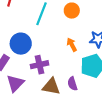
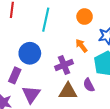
orange circle: (72, 11) -> (85, 17), moved
purple cross: (39, 65) -> (64, 65), moved

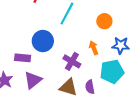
purple cross: (64, 65) -> (72, 61), turned 36
purple rectangle: (15, 75) -> (23, 58), turned 56

